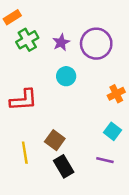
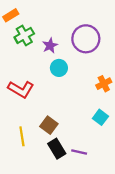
purple star: (61, 42) -> (50, 46), moved
red L-shape: (24, 100) -> (21, 89), turned 35
purple line: (105, 160) -> (79, 152), moved

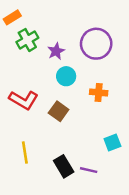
orange cross: (104, 84) -> (99, 92), moved, turned 32
cyan square: (100, 117) -> (112, 143), moved, turned 32
brown square: (49, 125) -> (59, 111), moved

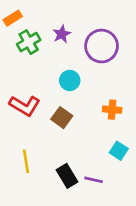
purple star: (56, 51) -> (62, 34), moved
orange cross: (99, 92) -> (112, 110), moved
cyan square: (112, 143) -> (119, 151), turned -36

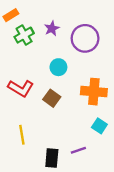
orange cross: (112, 110) -> (94, 92), size x1.6
black rectangle: (67, 176) -> (52, 158), moved, turned 36
purple line: (94, 180) -> (78, 150), turned -32

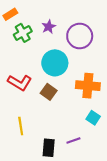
cyan circle: (58, 67) -> (55, 63), size x1.6

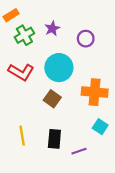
purple circle: (80, 36) -> (86, 39), size x0.6
red L-shape: (20, 83) -> (21, 72), moved
black rectangle: (49, 148) -> (54, 139), moved

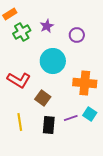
red L-shape: (21, 72) -> (19, 80), moved
brown square: (52, 99) -> (43, 98), moved
purple line: (79, 151) -> (71, 118), moved

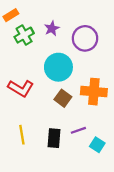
purple circle: (77, 35) -> (85, 38), size x1.5
brown square: (43, 98) -> (63, 98), moved
cyan square: (90, 114) -> (97, 145), moved

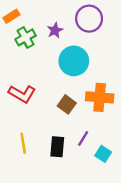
purple circle: (85, 38) -> (89, 19), moved
cyan circle: (58, 67) -> (74, 61), moved
purple line: (78, 130) -> (83, 139), turned -40

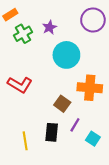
purple circle: (89, 19) -> (93, 20), moved
brown square: (67, 104) -> (62, 104), moved
yellow line: (23, 143) -> (25, 141), moved

